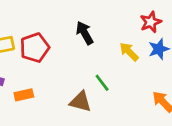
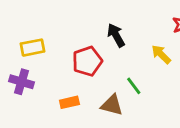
red pentagon: (35, 48) -> (87, 61), moved
orange rectangle: (24, 95) -> (69, 102), moved

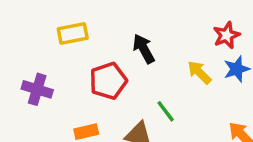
yellow rectangle: (32, 48) -> (73, 34), moved
purple cross: (22, 82) -> (37, 89), moved

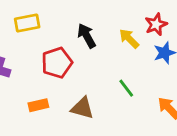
yellow arrow: (199, 72) -> (129, 39), moved
green line: (166, 111) -> (126, 88), moved

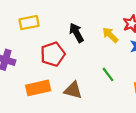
orange rectangle: (38, 105) -> (38, 88), size x1.5

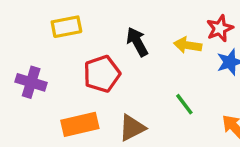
yellow arrow: (110, 35) -> (188, 45), turned -36
brown triangle: (73, 90) -> (132, 128), turned -42

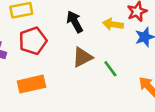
red pentagon: (102, 74) -> (33, 41), moved
brown triangle: (132, 128) -> (82, 57), moved

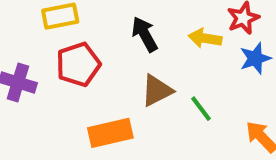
orange rectangle: (32, 84) -> (110, 133), moved

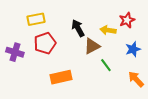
blue star: (255, 58) -> (133, 49), moved
brown triangle: (157, 91) -> (92, 46), moved

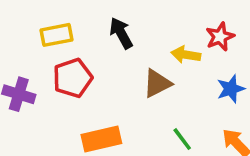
black arrow: (78, 28) -> (121, 33), moved
green line: (106, 65) -> (182, 139), moved

